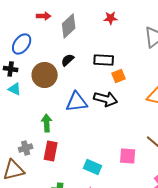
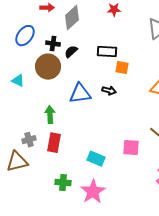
black cross: (11, 69) -> (53, 44), moved
orange square: (119, 76) -> (122, 68), turned 32
black arrow: (106, 99) -> (109, 91), size x0.6

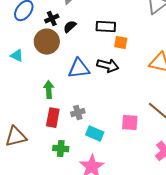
black cross: (53, 44) -> (52, 19), turned -32
black arrow: (109, 91) -> (108, 66), size x1.5
gray cross: (29, 140) -> (78, 113), moved
green cross: (63, 183) -> (61, 149), moved

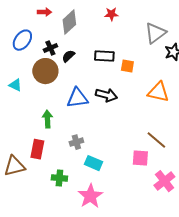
orange square: (121, 43) -> (127, 66), moved
red rectangle: (53, 118) -> (37, 149), moved
pink square: (130, 123) -> (140, 158), moved

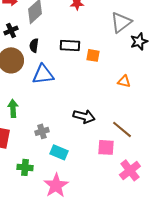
black cross: (50, 48) -> (11, 30), moved
black semicircle: (68, 56) -> (34, 45), turned -40
orange triangle: (158, 92) -> (124, 81), size x0.6
black arrow: (106, 95) -> (84, 116), moved
blue triangle: (77, 98) -> (43, 74), moved

